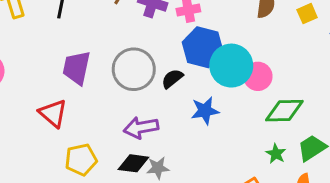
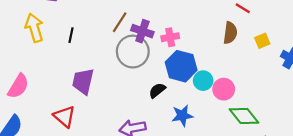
cyan circle: (231, 66) -> (203, 81), size x0.6
gray circle: (134, 69) -> (133, 52), moved
green diamond: (284, 111) -> (244, 116), turned 52

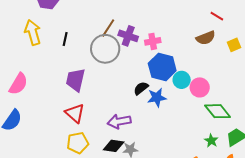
brown semicircle: (230, 33) -> (206, 38), turned 60
gray circle: (133, 52) -> (105, 49), moved
blue star: (182, 115) -> (157, 98), moved
red triangle: (64, 116) -> (75, 113), moved

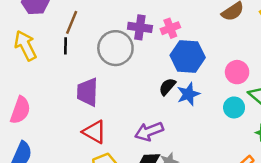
brown line: (108, 28) -> (72, 22), moved
cyan circle: (182, 80) -> (234, 107), moved

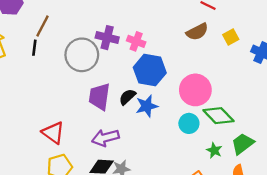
pink cross: (170, 28) -> (136, 41), turned 36
pink circle: (237, 72) -> (195, 90), size x1.4
purple trapezoid: (87, 92) -> (99, 97), moved

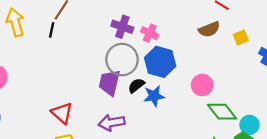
gray circle: (82, 55) -> (122, 60), moved
pink circle: (195, 90) -> (202, 85), size x0.7
cyan circle: (189, 123) -> (249, 125), moved

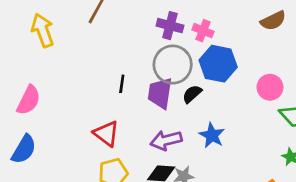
black line: (52, 30) -> (122, 84), moved
blue star: (154, 96) -> (212, 135), moved, turned -30

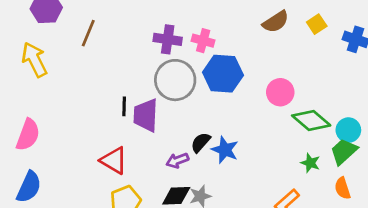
purple trapezoid: (160, 93) -> (146, 115), moved
black semicircle: (192, 94) -> (201, 142), moved
purple arrow: (166, 140) -> (177, 160), size x0.7

